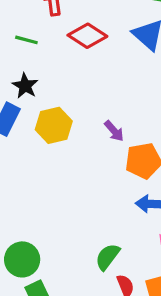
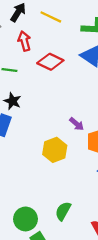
yellow hexagon: (54, 125) -> (55, 150), moved
green semicircle: (108, 257) -> (63, 211), moved

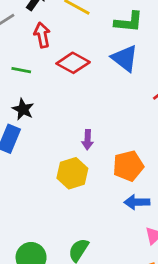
purple arrow: (77, 124) -> (88, 140), moved, turned 48

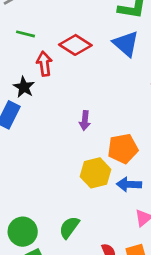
red arrow: (42, 35) -> (44, 64), moved
green line: (21, 70) -> (26, 34), moved
yellow hexagon: (72, 173) -> (96, 173), moved

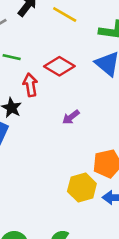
purple arrow: (85, 121) -> (71, 117), moved, turned 48

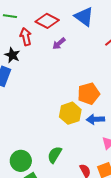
purple arrow: (71, 117) -> (59, 44), moved

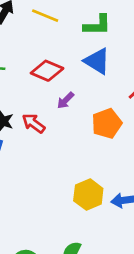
red arrow: (26, 37) -> (34, 123), moved, turned -36
orange pentagon: (89, 94) -> (107, 123), moved

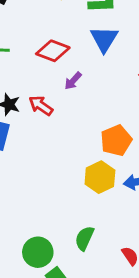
blue triangle: (97, 61) -> (104, 39), turned 32
orange pentagon: (107, 123) -> (116, 140), moved

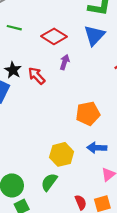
purple arrow: (73, 81) -> (65, 62), turned 144
yellow hexagon: (100, 177) -> (62, 154), moved

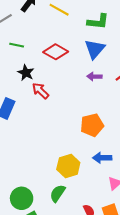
purple arrow: (65, 62) -> (94, 76), moved, turned -104
black star: (13, 70) -> (26, 73), moved

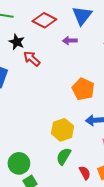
purple arrow: (94, 76) -> (70, 41), moved
orange pentagon: (92, 125) -> (83, 89), turned -30
green semicircle: (58, 193) -> (64, 156), moved

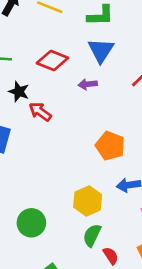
green circle: (19, 163) -> (31, 223), moved
red semicircle: (85, 173) -> (111, 256), moved

